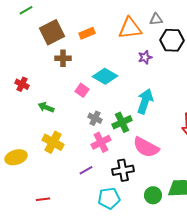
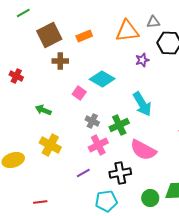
red cross: (22, 84) -> (16, 76), moved
cyan arrow: (145, 101) -> (142, 104), turned 130

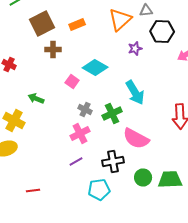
orange triangle: (127, 31) -> (120, 20), turned -35
yellow cross: (50, 145) -> (14, 120), moved
pink cross: (98, 145) -> (80, 134), moved
green circle: (150, 198) -> (143, 178), moved

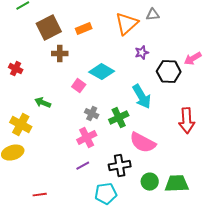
black hexagon: (162, 32) -> (169, 72), moved

